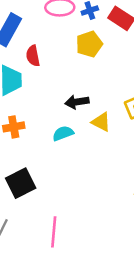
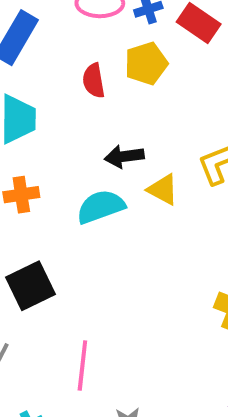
red semicircle: (33, 56) -> (94, 81), moved
cyan semicircle: (63, 133) -> (101, 207), size x1.4

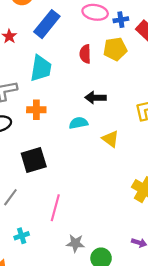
yellow triangle: (163, 190) -> (110, 139), moved
cyan semicircle: (101, 207) -> (78, 123), size x0.7

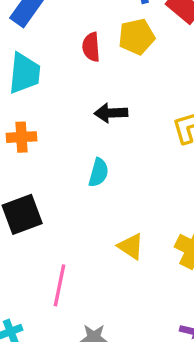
cyan semicircle: (78, 123) -> (99, 173), moved, turned 120
yellow triangle: (110, 139) -> (131, 246), moved

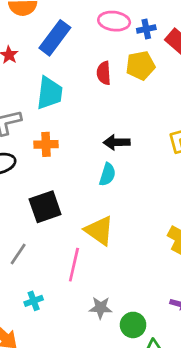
black arrow: (111, 113) -> (117, 142), moved
yellow triangle: (131, 246) -> (99, 231), moved, size x1.4

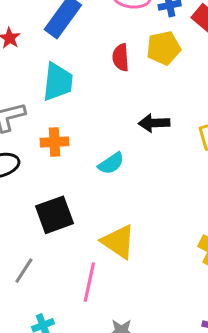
black arrow: (117, 142) -> (154, 123), moved
cyan semicircle: (107, 174) -> (111, 163), moved, turned 40

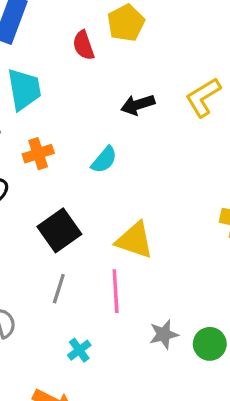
gray line: (24, 271) -> (59, 289), moved

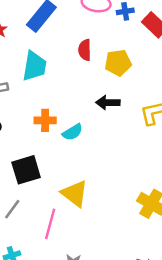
yellow pentagon: (126, 23) -> (118, 63), moved
orange cross: (38, 154) -> (45, 120), moved

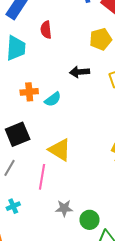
red semicircle: (85, 50) -> (46, 30), moved
yellow pentagon: (118, 63) -> (101, 39), moved

